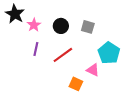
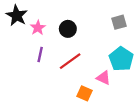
gray square: (88, 27) -> (119, 22), moved, turned -32

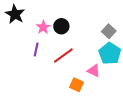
gray square: (119, 22) -> (109, 31), moved, turned -32
pink star: (38, 28) -> (43, 27), moved

